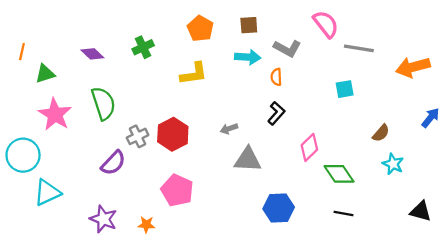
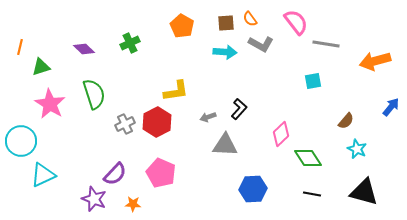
yellow L-shape: (194, 74) -> (176, 91), moved
orange semicircle: (276, 77) -> (250, 19), moved, turned -35
black L-shape: (276, 113) -> (239, 109), moved
purple semicircle: (113, 163) -> (115, 174), moved
black triangle: (421, 211) -> (364, 192), moved, size x1.4

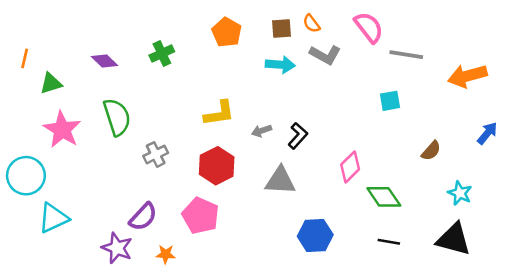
gray arrow: (208, 117) -> (262, 131), moved
red hexagon: (157, 122) -> (217, 166), moved
cyan star: (357, 149) -> (460, 193), moved

